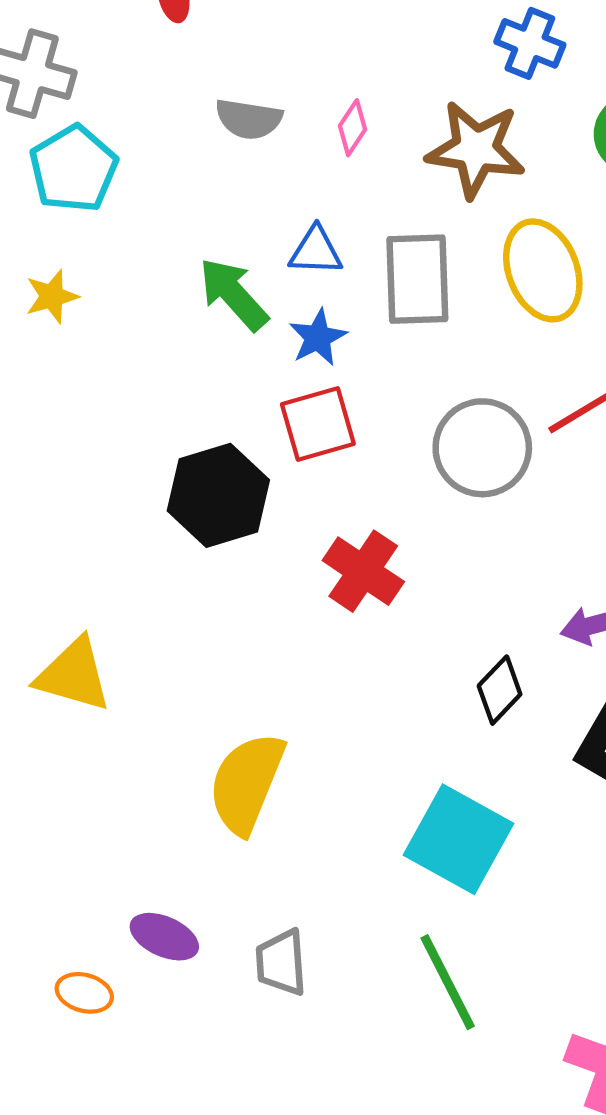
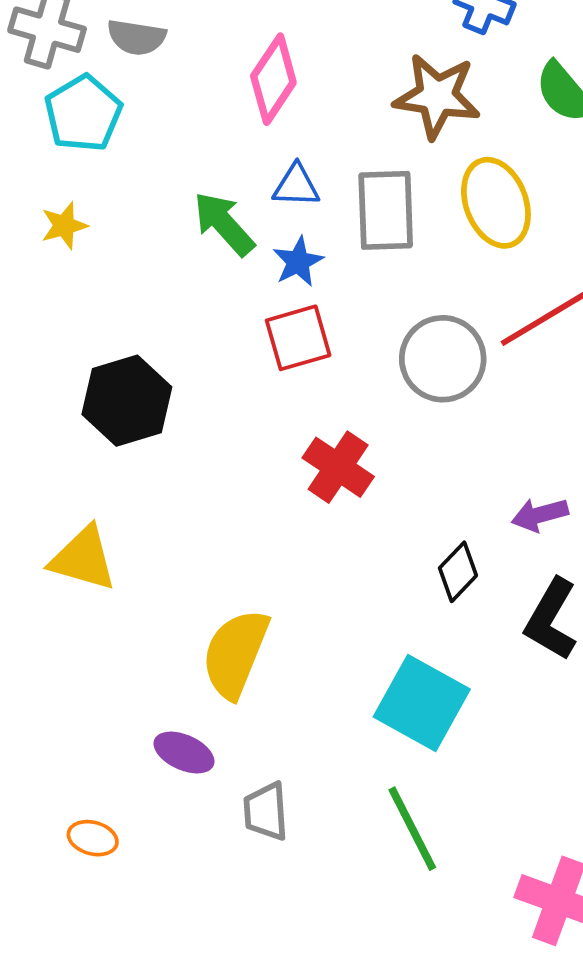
gray semicircle: (249, 119) -> (136, 37), moved
pink diamond: (352, 128) -> (273, 79), moved, size x1.8
black hexagon: (218, 495) -> (127, 401), moved
purple ellipse: (164, 937) -> (184, 753), moved

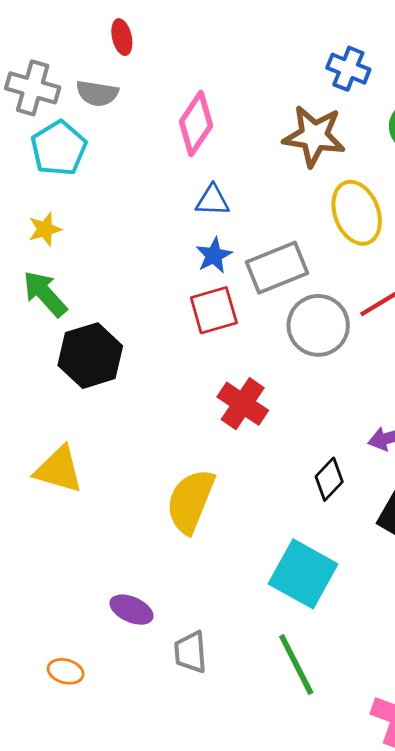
gray rectangle: (386, 210) -> (277, 268), moved, turned 70
green arrow: (224, 224) -> (45, 294), moved
yellow semicircle: (235, 654) -> (191, 501), moved

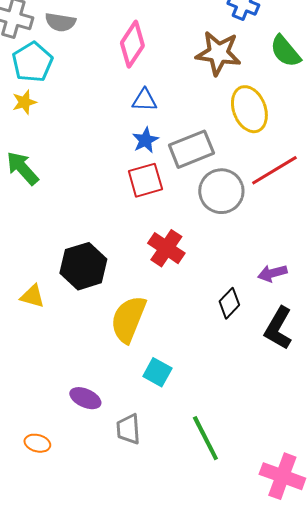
yellow star: (45, 229) -> (24, 102), moved
black hexagon: (90, 356) -> (83, 266), moved
yellow triangle: (59, 470) -> (32, 296), size x0.7
cyan square: (303, 574) -> (157, 372), moved, size x0.6

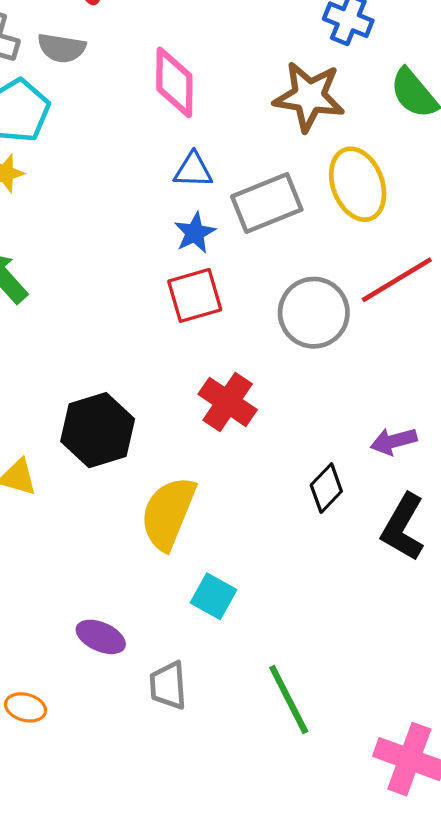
pink diamond: (132, 44) -> (174, 82), turned -33
gray rectangle: (191, 149) -> (267, 203), moved

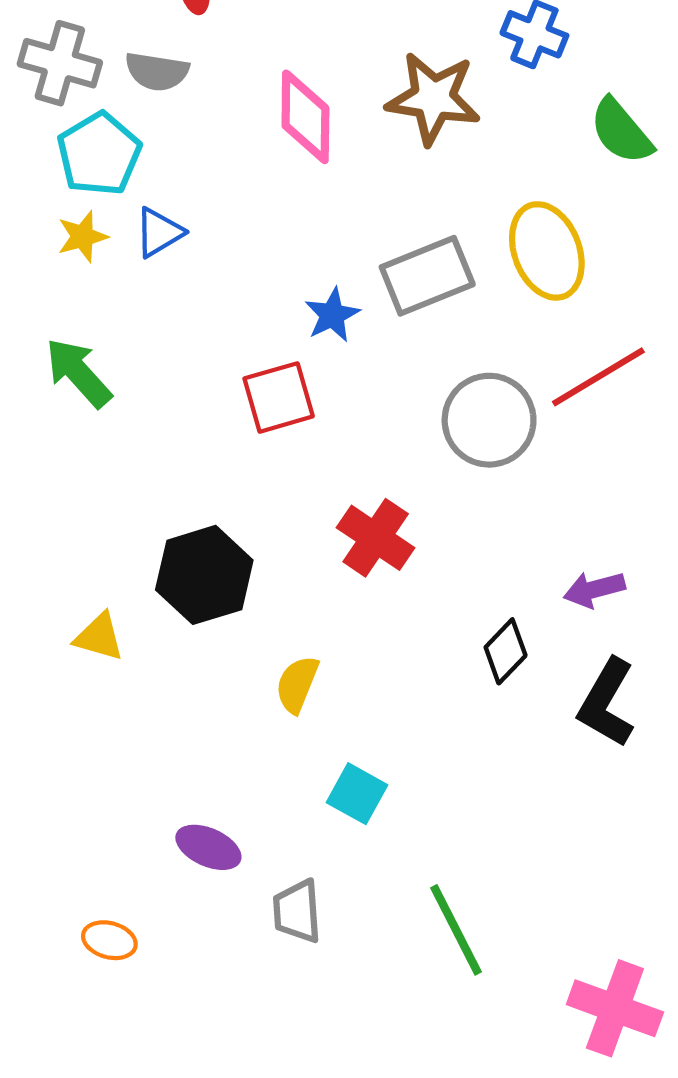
brown star: (309, 96) -> (433, 98), moved
blue triangle: (193, 170) -> (159, 232), moved, turned -33
red square: (195, 295) -> (279, 397), moved
yellow semicircle: (168, 513) -> (297, 684), size x0.6

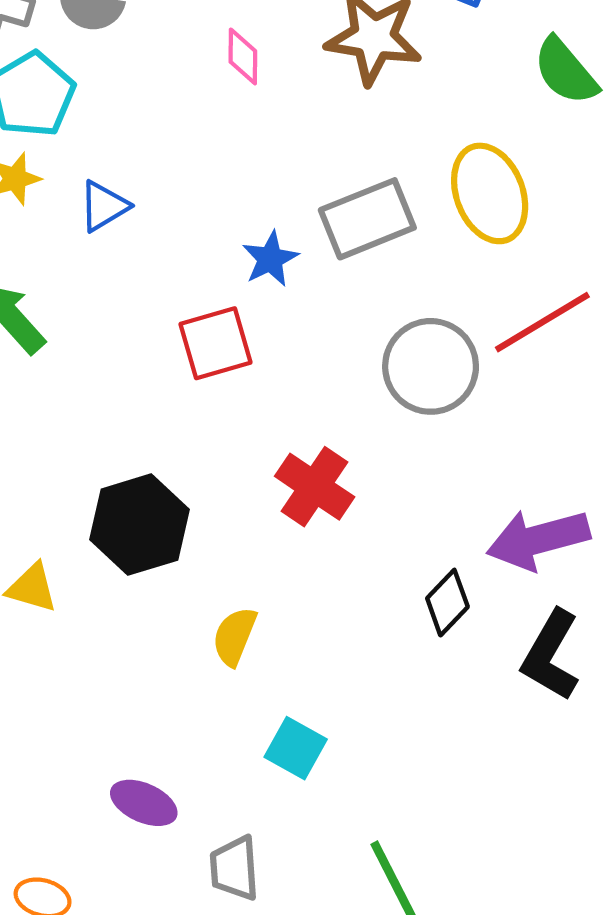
pink diamond: (305, 117) -> (243, 56), size x0.6
blue triangle: (159, 232) -> (104, 206), moved
purple arrow: (594, 589) -> (538, 539), size x1.6

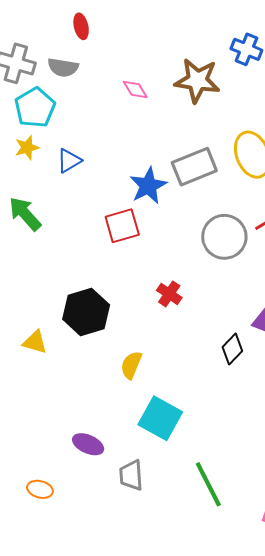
pink diamond: (243, 56) -> (135, 89), turned -32
blue star: (270, 259) -> (148, 186), size x1.4
red cross: (315, 487) -> (169, 294), size x0.7
cyan square: (296, 748) -> (160, 418), size x1.5

